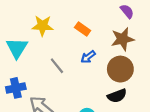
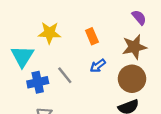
orange rectangle: (83, 29) -> (92, 36), turned 32
blue cross: (16, 88) -> (38, 82), moved

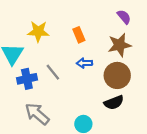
blue arrow: (98, 66) -> (84, 63), turned 35

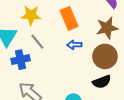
orange rectangle: (79, 35) -> (69, 18), size x1.5
gray line: (53, 72) -> (37, 42), moved

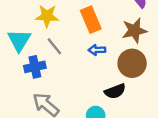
black semicircle: (102, 82) -> (115, 91), moved

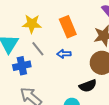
blue arrow: (97, 50) -> (64, 54), moved

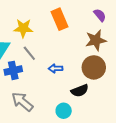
orange rectangle: (68, 27) -> (60, 19), moved
blue arrow: (64, 54) -> (56, 68), moved

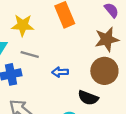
gray line: (29, 53) -> (30, 55), turned -35
black semicircle: (80, 91) -> (88, 98), turned 42

